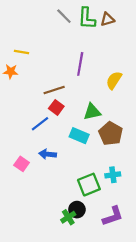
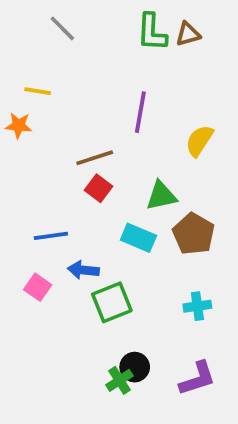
gray line: (64, 16) -> (62, 28), moved
blue line: (40, 124) -> (51, 236), moved, turned 30
green square: (89, 185) -> (112, 302), moved

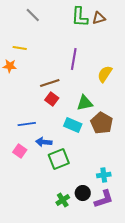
cyan cross: (197, 306) -> (104, 175), moved
black circle: (135, 367) -> (83, 193), moved

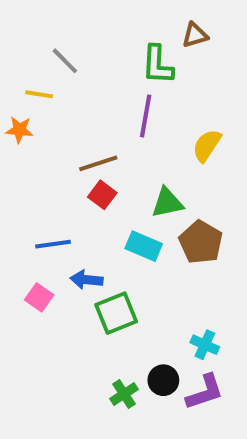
gray line: (33, 15) -> (65, 61), moved
green L-shape: (80, 17) -> (157, 65), moved
cyan cross: (104, 175) -> (205, 345), turned 32

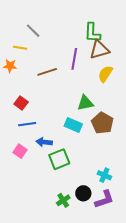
brown triangle: (195, 35) -> (99, 50), moved, size x1.5
green L-shape: (157, 65) -> (92, 33), moved
brown line: (98, 163) -> (47, 72), moved
red square: (102, 195) -> (21, 103), moved

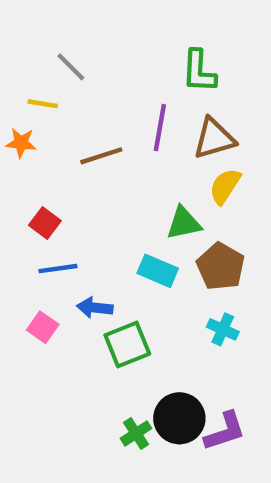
brown triangle: (99, 50) -> (214, 138), moved
yellow semicircle: (105, 74) -> (225, 186), moved
cyan cross: (104, 175) -> (223, 329), moved
black circle: (83, 193) -> (179, 418), size x1.5

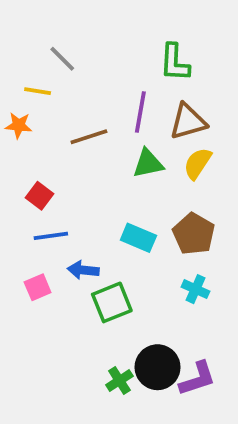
green triangle: (184, 223) -> (148, 163), moved
pink square: (43, 327) -> (38, 287), turned 32

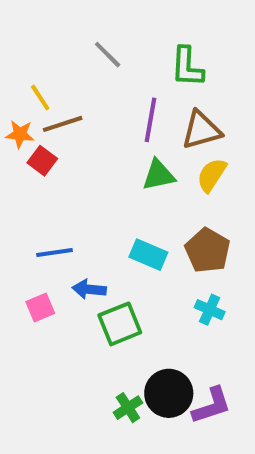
gray line: (62, 59) -> (108, 55), moved
yellow line: (38, 91) -> (40, 97), turned 48
brown line: (89, 137) -> (63, 124), moved
red square: (39, 196) -> (42, 161), moved

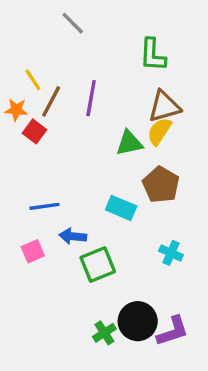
gray line: (108, 55) -> (73, 23), moved
purple line: (150, 120) -> (91, 98), moved
brown line: (63, 124) -> (51, 101), turned -44
yellow semicircle: (212, 175) -> (159, 131), moved
brown pentagon: (208, 250) -> (161, 185), moved

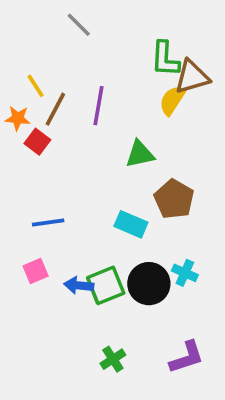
brown triangle: (164, 106) -> (192, 77), moved
yellow semicircle: (159, 131) -> (172, 100), moved
blue arrow: (73, 236) -> (79, 285), moved
black circle: (138, 321) -> (149, 284), moved

